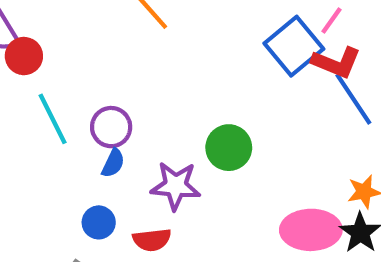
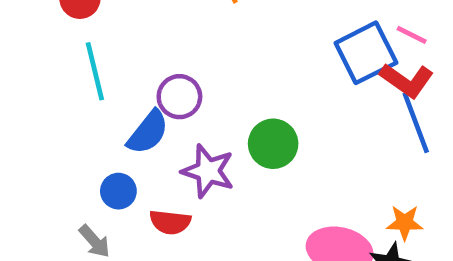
pink line: (331, 20) -> (412, 35), turned 68
purple circle: (111, 127) -> (179, 97), moved
blue semicircle: (113, 163) -> (148, 132), size x1.5

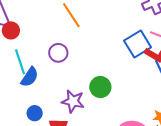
purple circle: (179, 97) -> (58, 53), moved
blue semicircle: (148, 132) -> (30, 77), moved

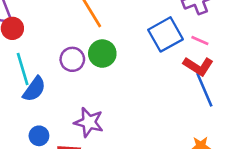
blue square: (138, 44) -> (165, 34), moved
green circle: (100, 87) -> (102, 54), moved

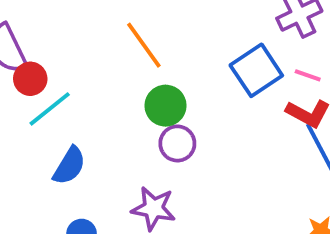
purple circle: (72, 59) -> (177, 143), moved
cyan line: (23, 69) -> (50, 109), moved, turned 72

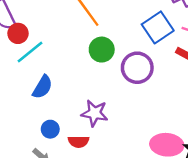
purple circle: (177, 143) -> (137, 68), moved, size x1.4

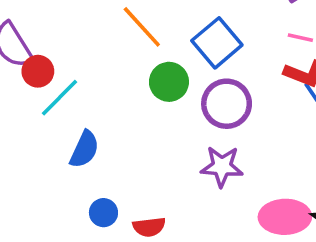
blue square: (158, 27) -> (217, 43), moved
purple star: (95, 113) -> (222, 166), moved

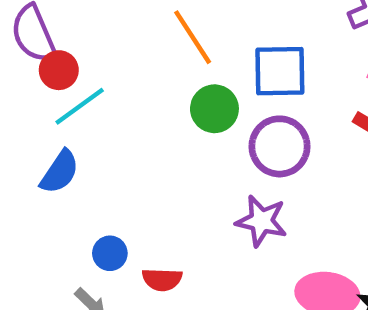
blue square: (217, 43) -> (280, 71), turned 30
blue semicircle: (84, 149) -> (60, 172), moved

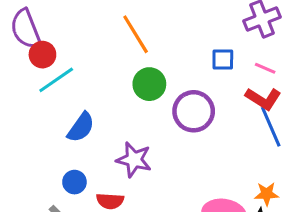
blue square: (280, 71) -> (223, 59), moved, size x0.6
blue semicircle: (60, 172) -> (81, 127), moved
purple star: (261, 221) -> (134, 160), moved

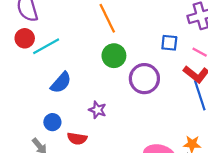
red circle: (42, 55) -> (25, 38), moved
purple star: (134, 160) -> (97, 110), size x0.7

